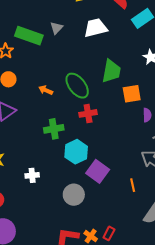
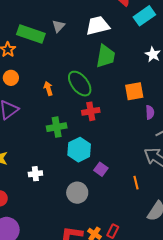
green trapezoid: (111, 71) -> (106, 56), moved
orange arrow: (46, 90) -> (48, 88), turned 48
purple square: (98, 171) -> (101, 169), size x0.6

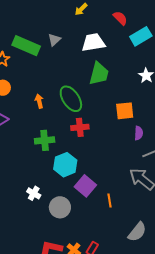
purple square: (101, 169) -> (85, 186), size x1.5
white cross: (35, 174) -> (34, 193), moved, turned 32
orange line: (136, 183) -> (109, 200), moved

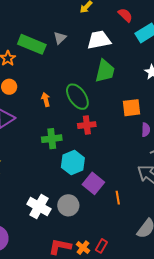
white cross: (34, 193) -> (39, 207), moved, size x1.6

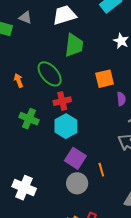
gray triangle: (60, 38) -> (25, 18), turned -48
green cross: (52, 139) -> (29, 119), turned 36
cyan hexagon: (73, 163) -> (66, 126), moved
gray circle: (68, 205) -> (77, 183), moved

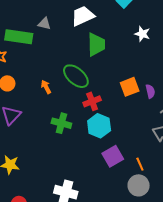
orange square: (105, 79) -> (130, 87), moved
purple square: (75, 158) -> (113, 156), turned 35
gray circle: (77, 183) -> (139, 185), moved

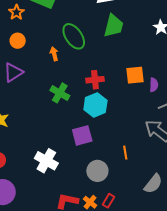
green ellipse: (76, 76) -> (74, 36), moved
purple square: (113, 156) -> (82, 135), moved
gray circle: (139, 185) -> (97, 171), moved

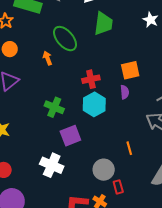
purple semicircle: (154, 85) -> (125, 92), moved
green cross: (60, 93) -> (54, 107), moved
purple square: (82, 135) -> (70, 136), moved
red rectangle: (108, 201) -> (118, 187), moved, turned -40

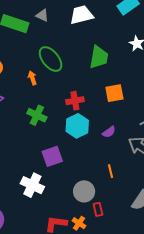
green trapezoid: (103, 24) -> (99, 57), moved
purple semicircle: (125, 92) -> (109, 132), moved, turned 56
green cross: (54, 107) -> (37, 115), moved

